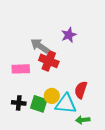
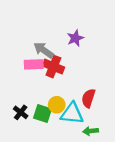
pink rectangle: (21, 69) -> (34, 64), moved
black cross: (19, 103) -> (21, 112), turned 32

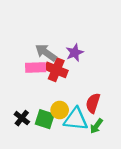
purple star: (75, 38) -> (75, 53), moved
green arrow: (91, 131) -> (96, 126), moved, turned -48

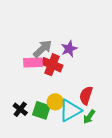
gray arrow: (46, 53) -> (42, 49), turned 102
cyan triangle: (76, 119) -> (70, 110), turned -35

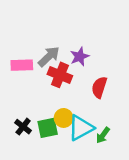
pink rectangle: (33, 63) -> (22, 65), moved
red semicircle: (86, 95) -> (99, 87), moved
green square: (41, 110) -> (48, 128), turned -30

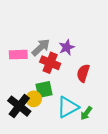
yellow circle: (64, 118) -> (34, 99), moved
black cross: (23, 127) -> (19, 106), size x1.6
green square: (48, 128) -> (44, 90), moved

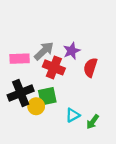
red semicircle: (83, 73) -> (90, 67), moved
black cross: (19, 106) -> (21, 93), moved, turned 30
cyan triangle: (68, 107) -> (73, 115), size x0.6

